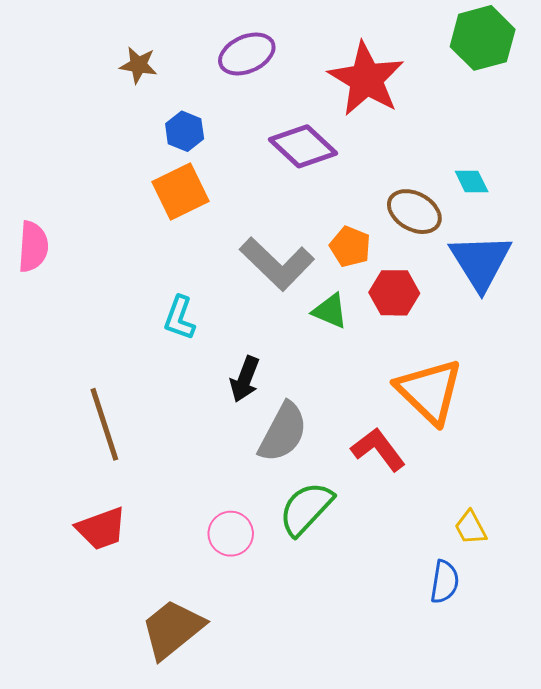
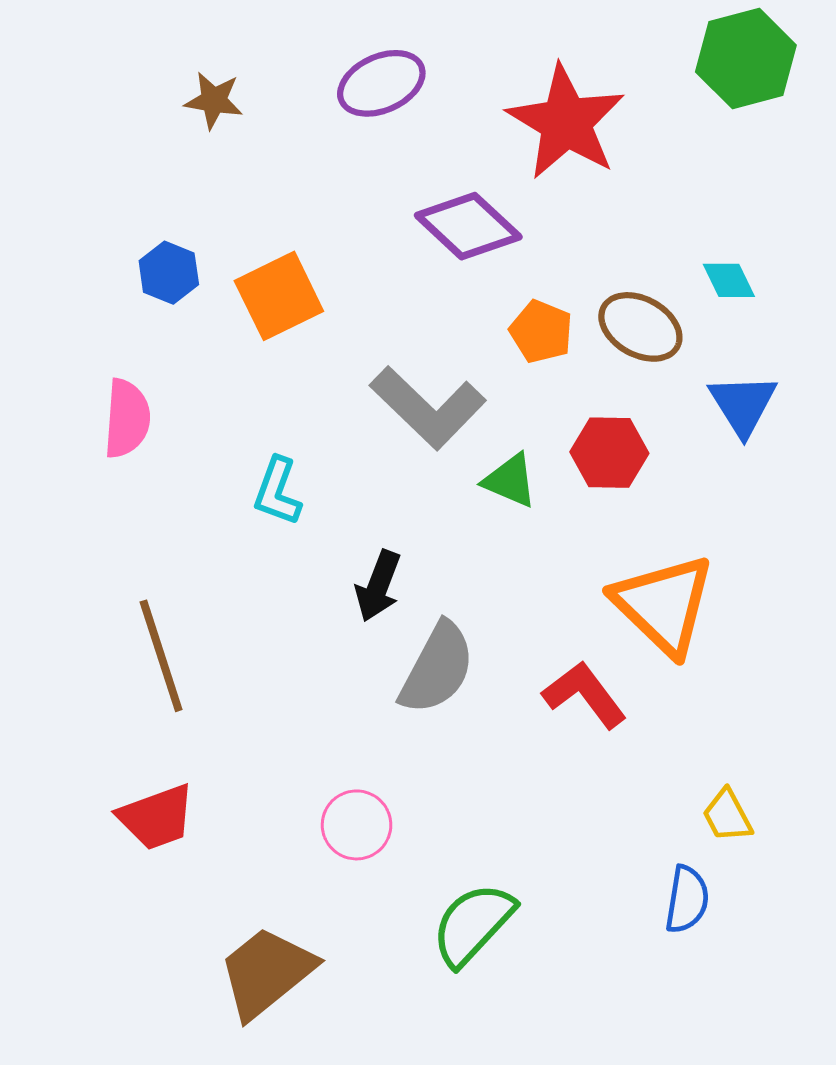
blue hexagon: (185, 131) -> (169, 273), moved
pink semicircle: (33, 247) -> (127, 418), moved
orange pentagon: (350, 247) -> (541, 332), moved
blue triangle: (481, 262) -> (743, 405), size x0.7
green semicircle: (306, 509) -> (473, 924), moved

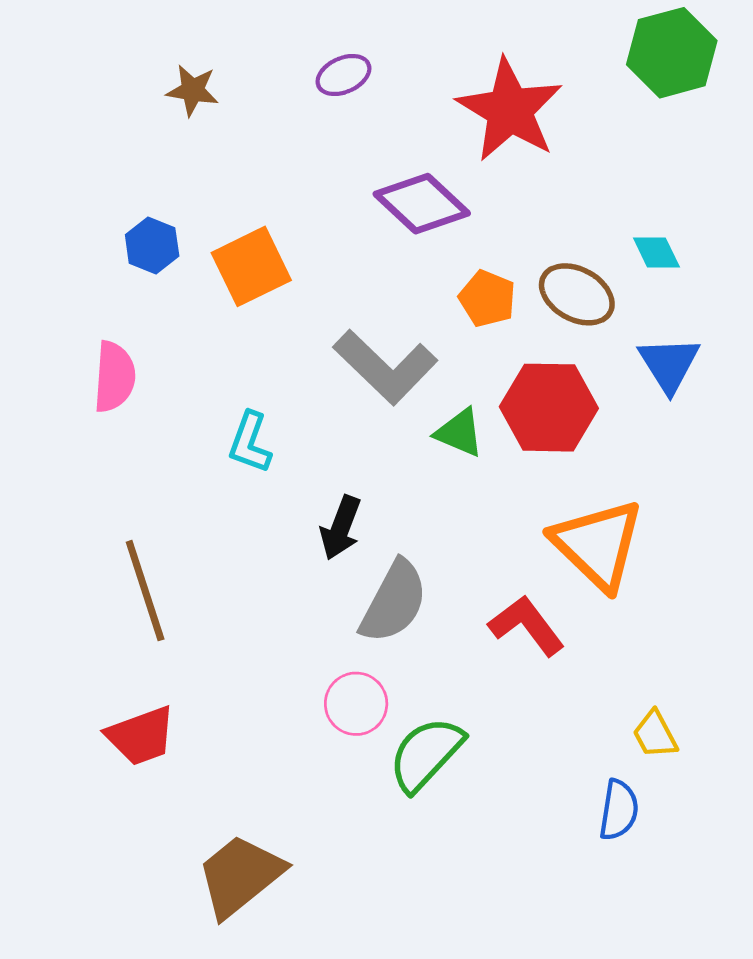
purple ellipse: (381, 83) -> (343, 75), size x0.7
red hexagon: (609, 453) -> (549, 408), size x1.4
pink circle: (357, 825) -> (356, 704), moved
green semicircle: (473, 924) -> (426, 754), moved

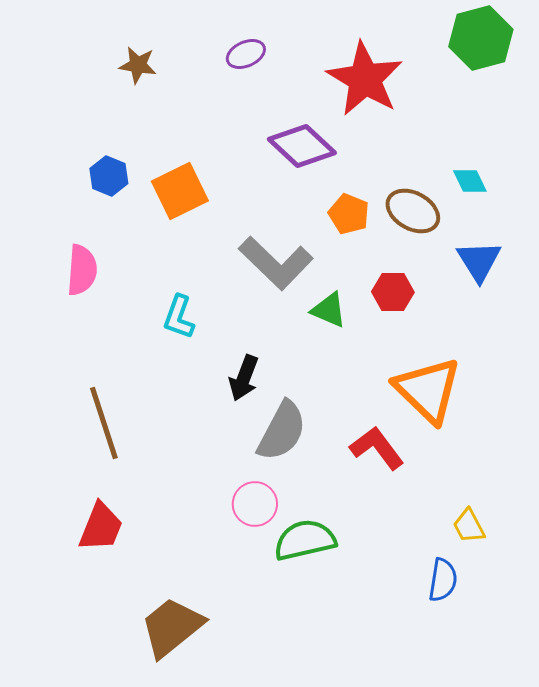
red hexagon: (549, 408) -> (393, 292), size x0.6
red trapezoid: (141, 736) -> (101, 527), turned -48
green semicircle: (426, 754) -> (305, 540), turned 34

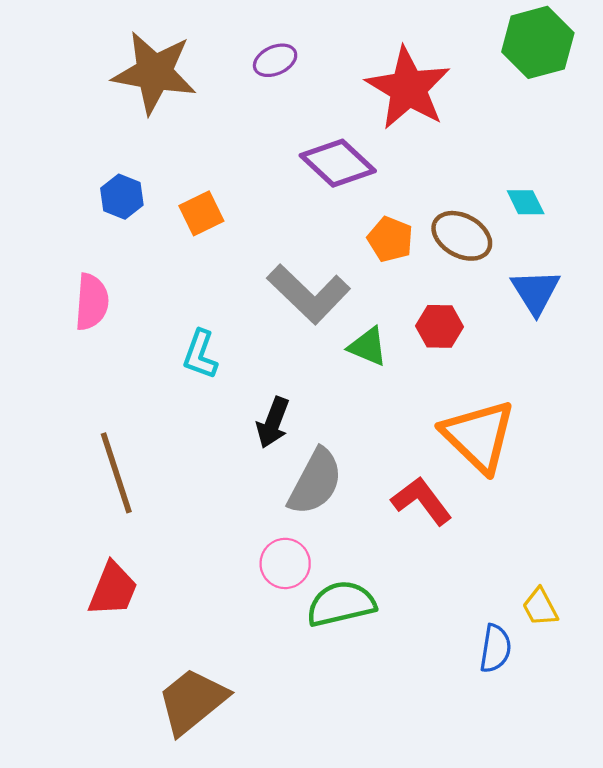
brown star: (138, 65) -> (154, 73), size x2.0
orange square: (180, 191) -> (201, 213), size x0.7
yellow trapezoid: (469, 526) -> (540, 607), moved

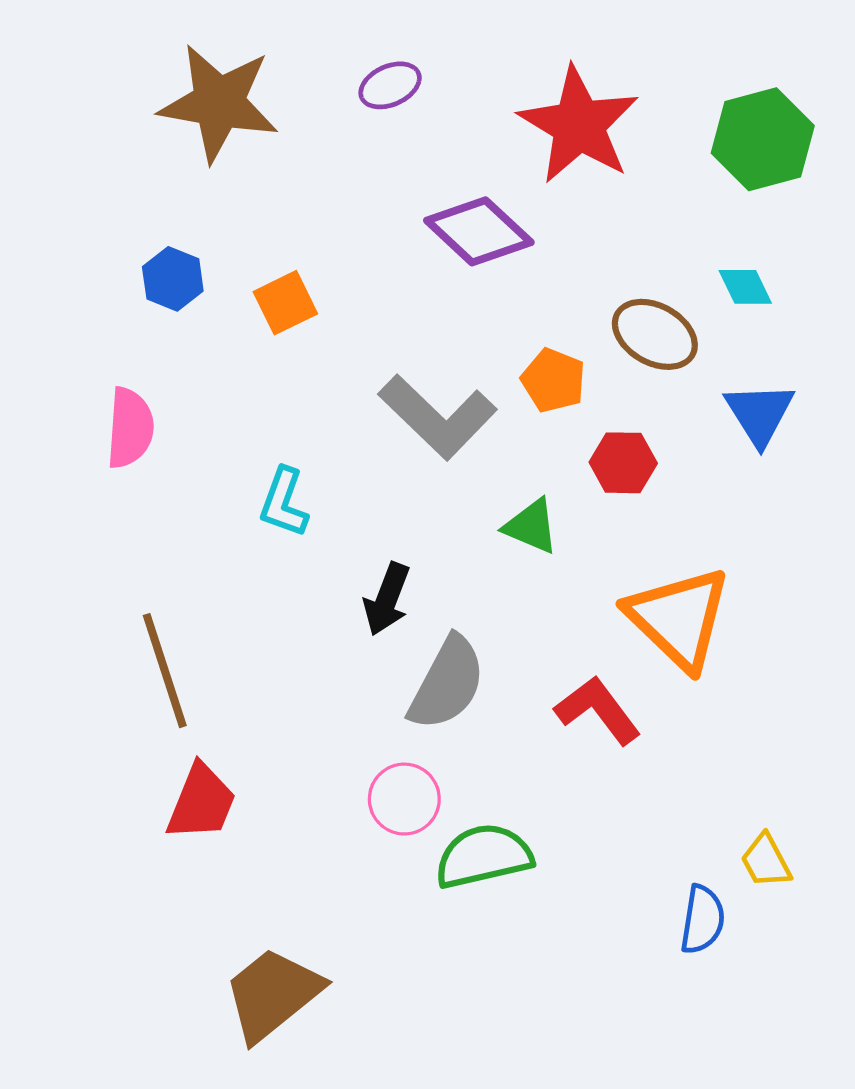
green hexagon: (538, 42) -> (763, 139), moved
orange pentagon: (390, 239) -> (553, 380), moved
green triangle: (368, 347) -> (531, 526), moved
red trapezoid: (113, 589) -> (201, 802), moved

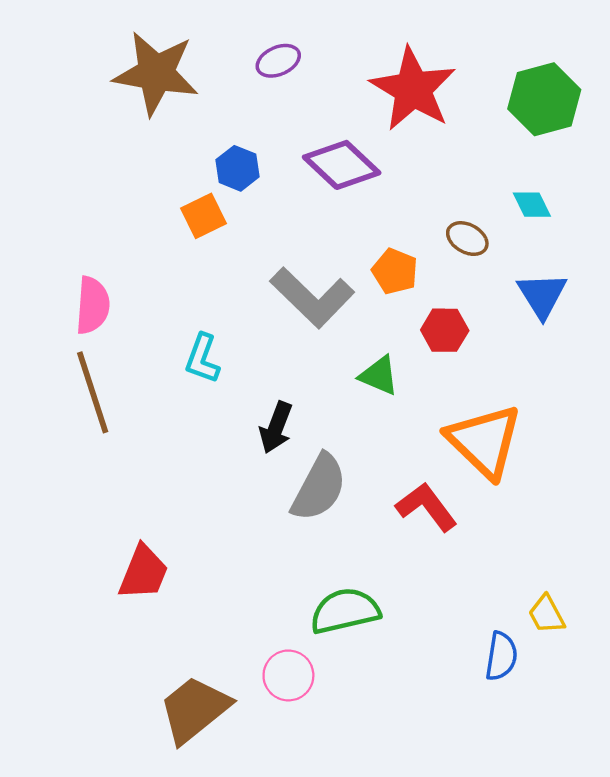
blue hexagon: (173, 279) -> (237, 168), moved
brown ellipse: (655, 334) -> (467, 239), size x0.7
brown line: (165, 671) -> (93, 392), moved
pink circle: (404, 799) -> (288, 675), moved

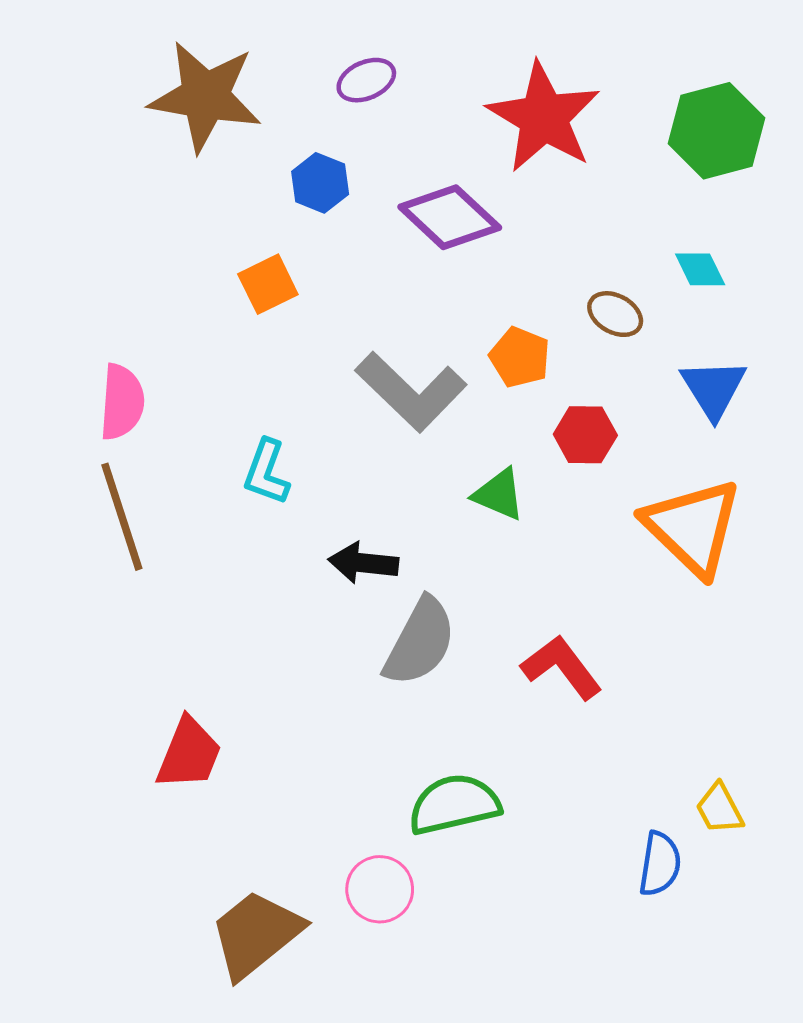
blue hexagon: (237, 168) -> (320, 183), moved
black arrow: (276, 428) -> (363, 563), turned 75
orange triangle: (484, 441) -> (693, 527), moved

